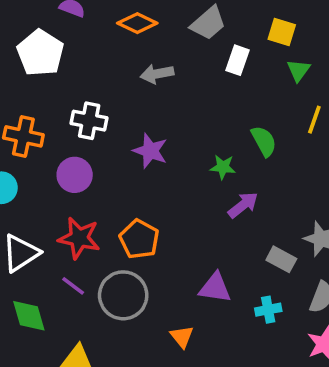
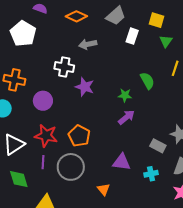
white cross: (89, 121) -> (64, 67), moved
purple arrow: (243, 205) -> (126, 117), moved
purple line: (73, 286) -> (43, 162), turned 56

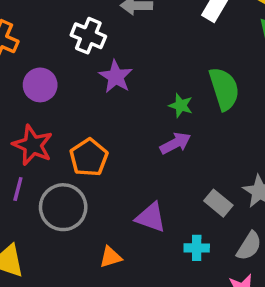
green semicircle: (147, 81) -> (224, 89), size x1.4
orange triangle: (104, 189) -> (111, 257), turned 40

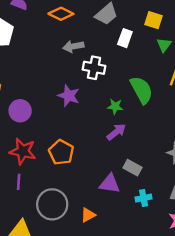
white cross: (88, 36) -> (94, 68), moved
gray rectangle: (218, 203) -> (133, 168), moved
gray circle: (63, 207) -> (52, 204), moved

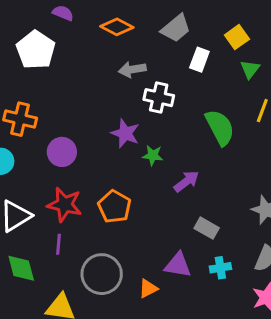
yellow square: (153, 20) -> (237, 37), turned 36
green star: (115, 106) -> (153, 155), moved
purple triangle: (110, 184) -> (178, 265), moved

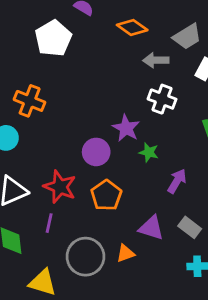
gray arrow: (132, 69) -> (156, 60), moved
purple circle: (62, 152) -> (96, 152), moved
purple arrow: (186, 181) -> (177, 181), turned -30
purple triangle: (178, 265) -> (151, 228), moved
orange triangle: (148, 289) -> (126, 253), moved

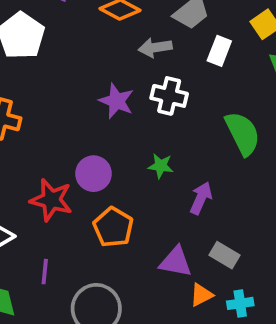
purple star: (126, 128) -> (116, 101), moved
red star: (60, 187) -> (51, 200), moved
orange triangle: (126, 253) -> (201, 295), moved

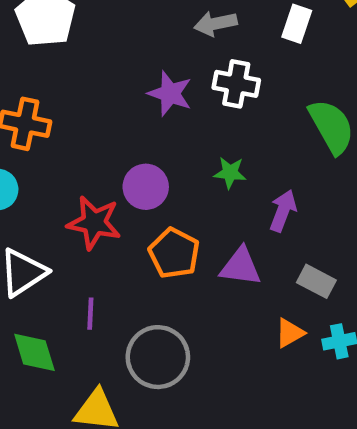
purple triangle: (176, 262) -> (241, 267), moved

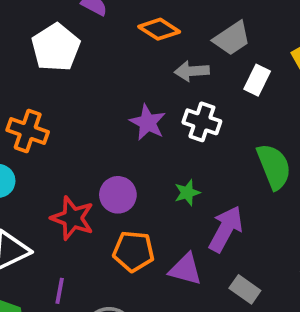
green star: (230, 173) -> (187, 193), turned -30
purple arrow: (283, 211) -> (226, 229), size x1.4
orange pentagon: (174, 253) -> (133, 251), turned -30

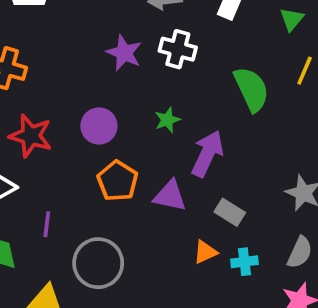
red star: (72, 218) -> (31, 136), moved
orange pentagon: (133, 251) -> (118, 181), turned 30

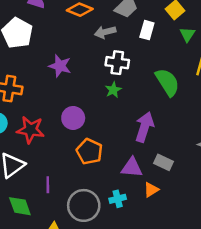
purple star: (124, 53) -> (60, 66), moved
green star: (167, 120) -> (113, 90), moved
purple triangle: (170, 196) -> (132, 168), moved
cyan cross: (244, 262) -> (118, 199), moved

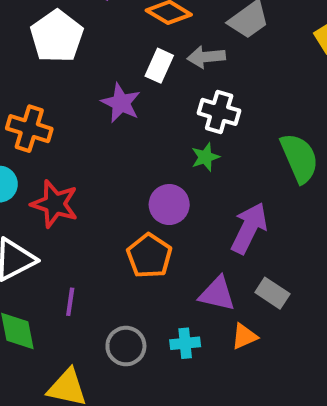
white rectangle: (147, 30) -> (159, 66), moved
purple circle: (73, 118) -> (169, 205), moved
gray circle: (84, 205) -> (126, 346), size x0.7

